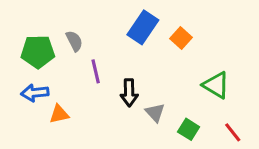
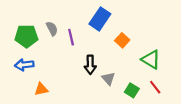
orange square: (181, 38) -> (122, 40), moved
purple line: (96, 71) -> (71, 37), moved
orange triangle: (59, 114) -> (41, 89), moved
red line: (233, 132) -> (155, 87), moved

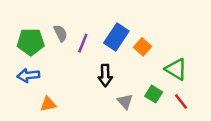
blue rectangle: (100, 19) -> (116, 37), moved
purple line: (71, 37) -> (83, 43), turned 35
gray triangle: (108, 79) -> (125, 101), moved
green square: (132, 90) -> (154, 94), moved

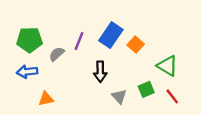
gray semicircle: (61, 33) -> (57, 54), moved, turned -105
green square: (154, 94) -> (146, 89), turned 35

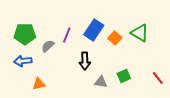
green triangle: (167, 66) -> (140, 33), moved
gray triangle: (119, 96) -> (101, 82), turned -40
red line: (172, 96) -> (158, 78), moved

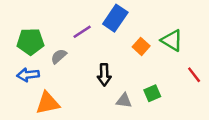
blue rectangle: (94, 30) -> (115, 18), moved
purple line: (67, 35) -> (82, 32), moved, turned 35
red line: (158, 78) -> (194, 75), moved
orange triangle: (39, 84) -> (48, 103), size x1.5

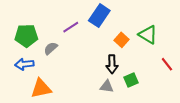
black arrow: (104, 75) -> (112, 64), moved

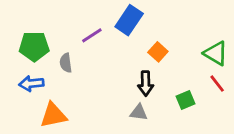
green triangle: (148, 35) -> (216, 53), moved
gray semicircle: (51, 48) -> (66, 63), turned -56
green square: (131, 80) -> (185, 100), moved

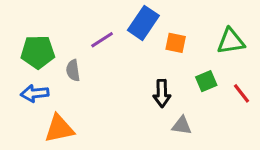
orange square: (158, 52) -> (176, 43), moved, turned -30
green triangle: (216, 53) -> (231, 41), moved, turned -40
green square: (185, 100) -> (206, 81), moved
gray triangle: (139, 112) -> (182, 126), moved

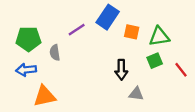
green triangle: (231, 41) -> (159, 37), moved

